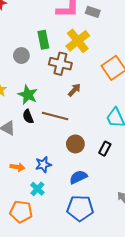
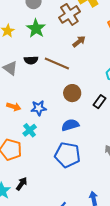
brown cross: (60, 64) -> (69, 14), turned 35
green star: (28, 95) -> (36, 28), moved
black semicircle: (28, 117) -> (31, 60), turned -80

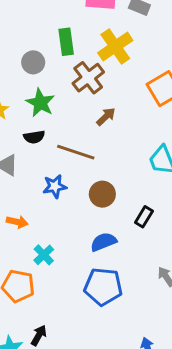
black semicircle: (31, 60) -> (34, 137), moved
black rectangle: (100, 102) -> (144, 217), moved
blue star: (39, 108) -> (55, 186), moved

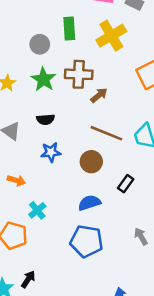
brown cross: (88, 78) -> (79, 74), moved, turned 36
black semicircle: (34, 137) -> (46, 119), moved
brown line: (76, 152) -> (106, 133), moved

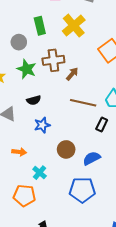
brown circle: (91, 162) -> (66, 149), moved
black rectangle: (126, 184) -> (102, 124), moved
blue semicircle: (89, 203) -> (92, 158), moved

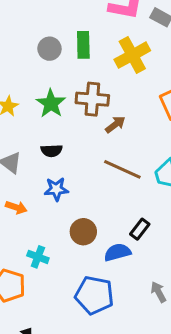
gray circle: (19, 42) -> (50, 49), moved
black rectangle: (102, 124) -> (140, 229), moved
orange arrow: (19, 152) -> (16, 207), moved
cyan cross: (40, 173) -> (38, 257), turned -32

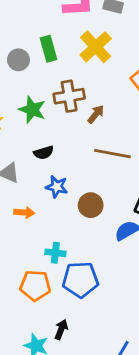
blue star: (56, 189) -> (57, 187), turned 30
brown circle: (83, 232) -> (91, 205), moved
blue pentagon: (94, 295) -> (80, 280), moved

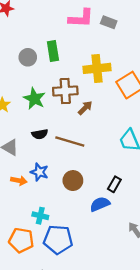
yellow cross: (96, 47) -> (97, 68), moved, turned 30
brown line: (113, 154) -> (70, 142), moved
blue star: (57, 187) -> (39, 172), moved

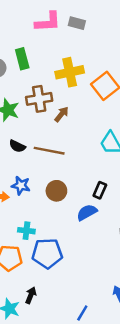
black semicircle: (40, 134) -> (17, 146), turned 42

